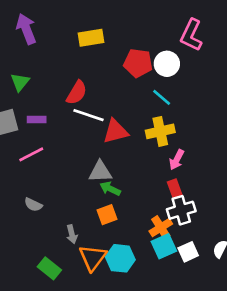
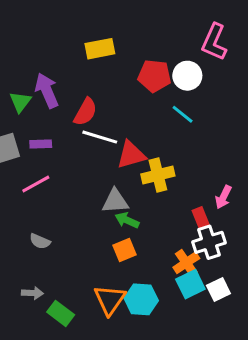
purple arrow: (26, 29) -> (47, 91), moved
yellow cross: (160, 131) -> (158, 175), moved
pink arrow: (177, 160) -> (223, 197), moved
gray arrow: (72, 234) -> (32, 293), moved, turned -72

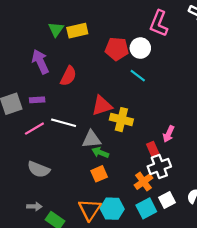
green triangle: (20, 102) -> (56, 29), moved
white line: (100, 137) -> (64, 123), moved
yellow cross: (158, 175) -> (121, 120), turned 30
gray semicircle: (40, 241) -> (39, 169), size x1.5
cyan square: (190, 284) -> (146, 208), moved

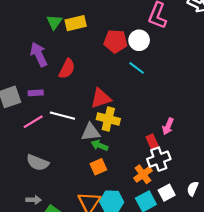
yellow cross: (121, 120) -> (108, 119), moved

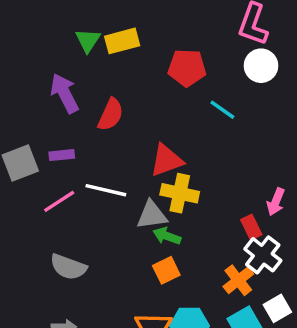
white circle: (139, 40) -> (261, 66), moved
white cross: (159, 159) -> (263, 255), turned -30

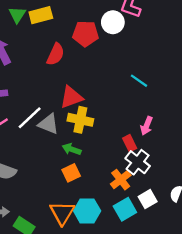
white circle: (261, 66) -> (113, 22), moved
cyan line: (222, 110) -> (139, 81), moved
red semicircle: (111, 115) -> (56, 54), moved
white line: (106, 190) -> (30, 118), turned -56
gray triangle: (152, 215) -> (48, 124), moved, turned 30

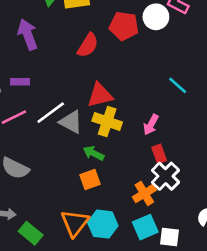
pink arrow: (146, 126) -> (151, 125), moved
white square: (148, 199) -> (169, 237), moved, turned 30

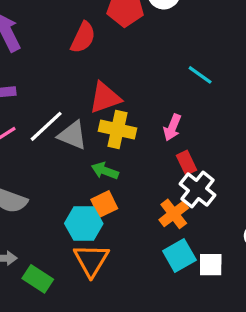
cyan hexagon: (103, 224) -> (84, 223), moved

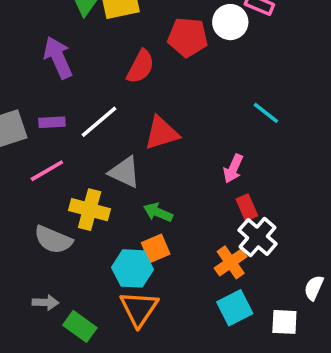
white line: (46, 126) -> (99, 122), moved
yellow cross: (117, 130) -> (90, 210), moved
white square: (211, 265) -> (284, 322), moved

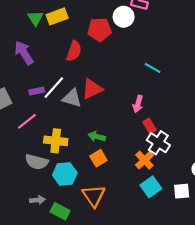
purple rectangle: (52, 122) -> (37, 91), moved
gray triangle: (125, 172) -> (72, 98), moved
cyan hexagon: (133, 268) -> (65, 174), moved

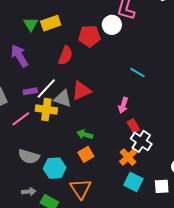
yellow cross: (56, 141) -> (46, 109), moved
cyan square: (151, 187) -> (133, 182), turned -30

